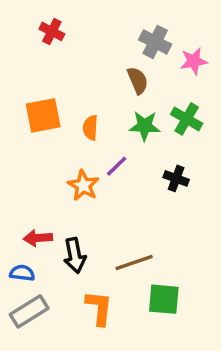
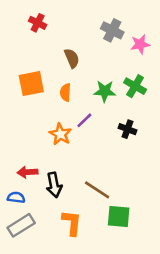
brown semicircle: (138, 80) -> (72, 58), moved
brown line: (134, 262) -> (97, 190), turned 52

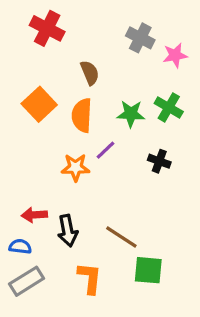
red cross: (38, 23) -> (47, 28), size x1.5
orange square: (31, 84) -> (39, 104), turned -32
orange semicircle: (65, 92) -> (82, 115), size x1.5
orange star: (60, 134) -> (76, 167), turned -30

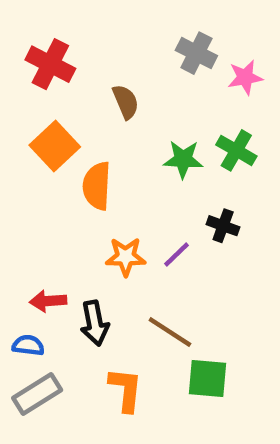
red cross: (47, 28) -> (50, 64), moved
orange semicircle: (82, 115) -> (97, 186), moved
purple line: (106, 150) -> (177, 255), moved
orange star: (76, 167) -> (126, 257), moved

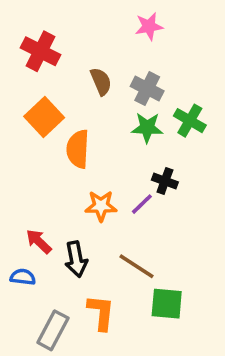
gray cross: (196, 53) -> (147, 89), moved
pink star: (245, 77) -> (149, 26), moved
black cross: (223, 226) -> (165, 181), moved
red arrow: (48, 301) -> (39, 241), turned 48
gray rectangle: (37, 394) -> (53, 330), moved, turned -30

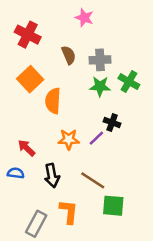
pink star: (149, 26) -> (84, 18), moved, turned 30
gray cross: (147, 89) -> (100, 60), turned -30
red arrow: (39, 241) -> (26, 148), moved
blue semicircle: (23, 277) -> (16, 173), moved

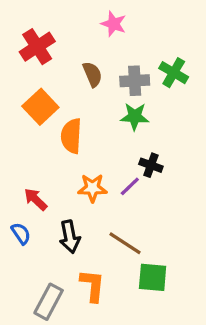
red cross: (28, 35) -> (37, 47), turned 30
green cross: (129, 82) -> (174, 73), moved
blue semicircle: (16, 173) -> (21, 233), turned 49

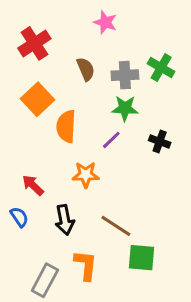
black cross: (151, 165) -> (160, 141), moved
purple line: (130, 186) -> (111, 140), moved

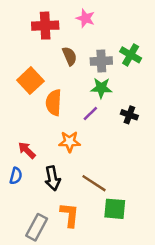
red cross: (34, 43) -> (45, 26), moved, turned 30
blue semicircle: (19, 217) -> (16, 176), turned 49

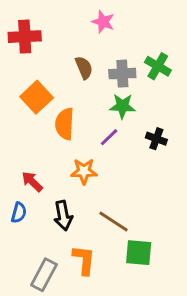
red cross: (45, 26) -> (25, 37), moved

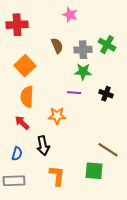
orange semicircle: (65, 124) -> (27, 97), moved
purple line: (109, 137) -> (74, 93), turned 48
blue semicircle: (19, 213) -> (17, 154), moved
brown line: (113, 221) -> (108, 150), moved
gray rectangle: (44, 275) -> (14, 181), moved, turned 60

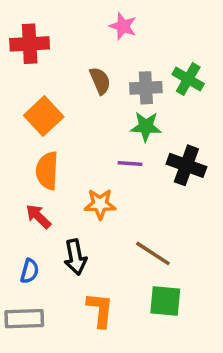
black cross: (106, 94) -> (186, 165), size x1.5
brown line: (108, 150) -> (153, 253), moved

